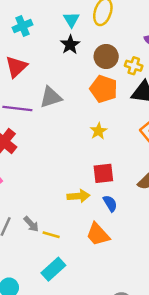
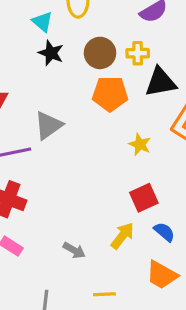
yellow star: (99, 131) -> (140, 144), moved
yellow arrow: (78, 196) -> (122, 236), turned -30
gray arrow: (31, 224) -> (74, 250), moved

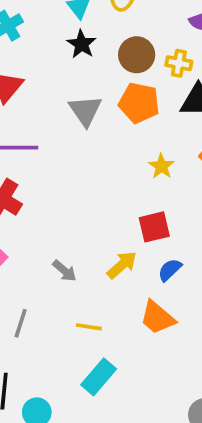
gray triangle: (48, 125) -> (85, 111), moved, turned -40
blue semicircle: (164, 232) -> (170, 270), turned -95

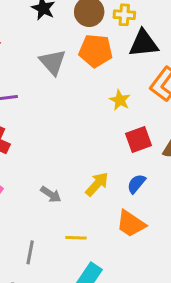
red square: (154, 227) -> (138, 139), moved
gray line: (21, 323) -> (30, 252), moved

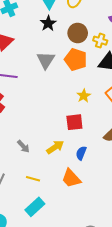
red square: (138, 139) -> (74, 122), moved
blue semicircle: (136, 184) -> (81, 153), turned -32

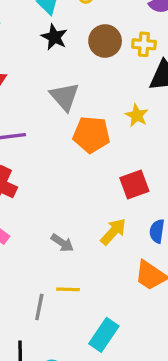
orange pentagon: (76, 60) -> (91, 135), moved
yellow star: (84, 96) -> (137, 115), moved
yellow line: (33, 179) -> (68, 289), moved

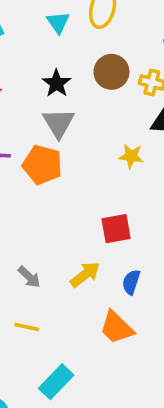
black star: (54, 37) -> (57, 83), moved
yellow star: (137, 115) -> (131, 156), turned -30
orange pentagon: (91, 135) -> (42, 165), moved

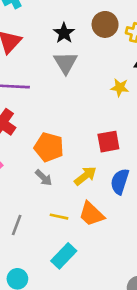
orange pentagon: (42, 165) -> (49, 147), moved
blue semicircle: (131, 282) -> (120, 181), size x1.4
yellow line: (27, 327) -> (59, 217), moved
orange trapezoid: (117, 328) -> (91, 214), moved

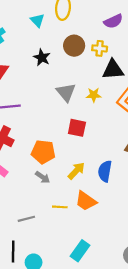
gray triangle: (65, 63) -> (66, 92), moved
red square: (108, 142) -> (77, 128), moved, turned 30
gray line: (17, 225) -> (26, 219), turned 63
cyan rectangle: (64, 256) -> (80, 251), moved

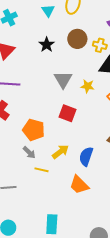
orange trapezoid: (86, 201) -> (79, 185), moved
yellow line: (60, 207) -> (41, 170), moved
cyan rectangle: (80, 251) -> (52, 224), turned -42

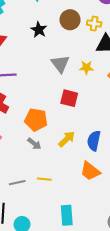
yellow line: (41, 170) -> (44, 179), moved

